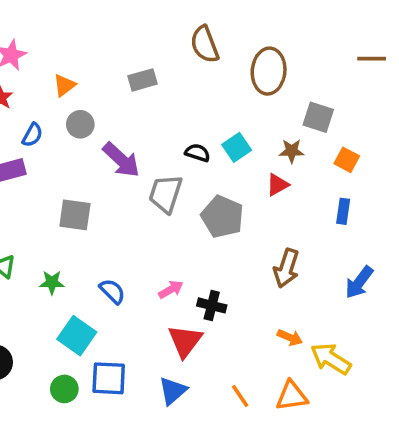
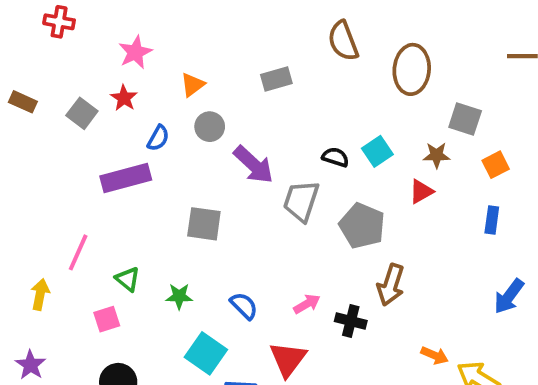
orange square: (347, 160) -> (496, 165), turned 35
brown arrow: (286, 268) -> (391, 285), moved
red triangle: (185, 341) -> (288, 359), moved

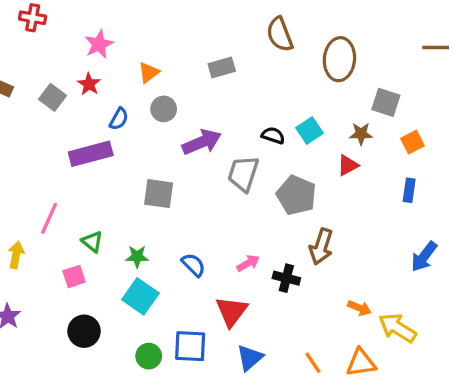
purple arrow: (254, 165) -> (202, 142), turned -66
cyan square: (206, 353) -> (140, 296), moved

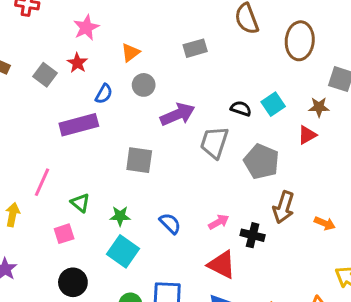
orange arrow: (359, 308) -> (325, 223), moved
red triangle: (232, 311) -> (222, 265), moved, turned -40

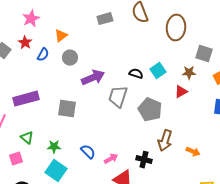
gray rectangle: (195, 48) -> (105, 19), moved
blue semicircle: (104, 94) -> (43, 55), moved
purple rectangle: (79, 125) -> (26, 99), moved
pink arrow: (219, 222) -> (111, 159), moved

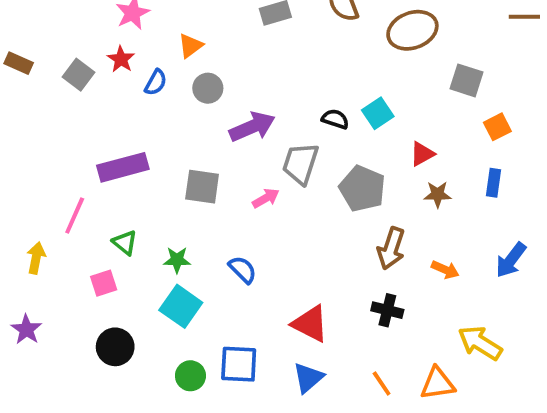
brown ellipse: (176, 28) -> (412, 30), turned 65
brown star: (189, 73) -> (438, 194), moved
pink arrow: (111, 159) -> (266, 198), moved
black cross: (144, 160) -> (387, 310), moved

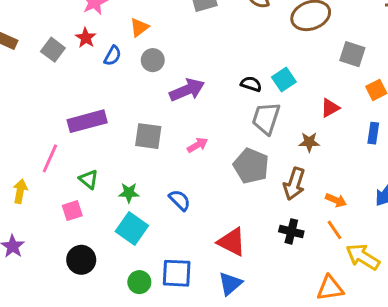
red triangle: (422, 154) -> (330, 108), moved
gray trapezoid: (300, 163) -> (266, 118), moved
gray pentagon: (362, 189) -> (251, 166), moved
brown star: (438, 194) -> (309, 142), moved
orange line: (382, 384) -> (335, 230), moved

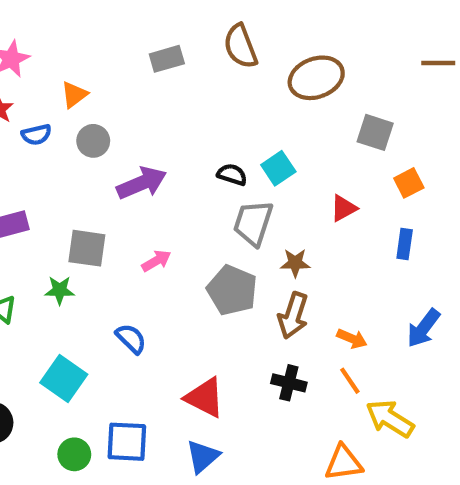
blue semicircle: (113, 56) -> (36, 135), turned 48
brown star: (309, 142) -> (295, 263), moved
green star: (129, 193) -> (60, 290), moved

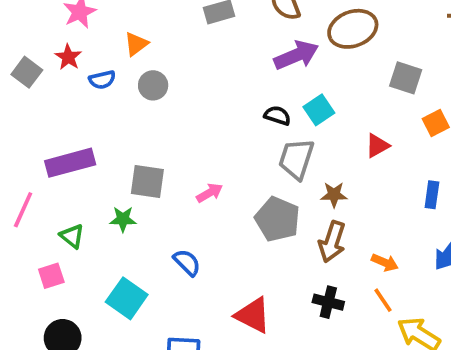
purple arrow: (142, 183) -> (296, 55), moved
blue rectangle: (405, 244) -> (432, 195), moved

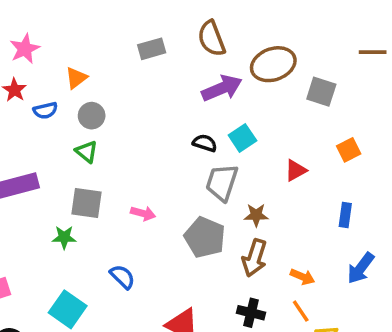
gray square: (406, 78) -> (321, 92), moved
pink arrow: (210, 193) -> (143, 213), turned 45
green triangle: (72, 236) -> (86, 152), moved

